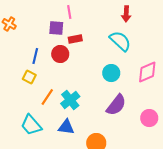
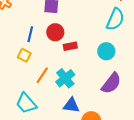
red rectangle: (75, 39) -> (70, 46), moved
cyan semicircle: (120, 41) -> (115, 19), turned 70
blue triangle: (66, 127) -> (71, 105), moved

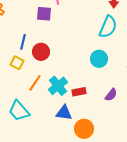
red circle: (55, 32) -> (41, 52), moved
red rectangle: (70, 46) -> (79, 92), moved
purple semicircle: (111, 83) -> (111, 95), moved, size x0.6

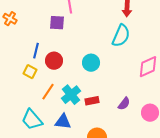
cyan circle: (99, 59) -> (91, 63), moved
blue triangle: (64, 113) -> (63, 122), moved

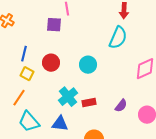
blue line: (36, 51) -> (24, 54), moved
orange line: (48, 92) -> (19, 98), moved

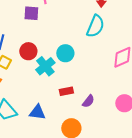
cyan cross: (68, 97) -> (45, 66), moved
purple semicircle: (121, 106) -> (88, 101), moved

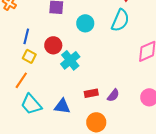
cyan circle: (65, 53) -> (85, 23), moved
red rectangle: (66, 91) -> (91, 93), moved

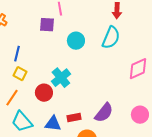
red circle: (53, 45) -> (44, 93), moved
red rectangle: (91, 93) -> (74, 118), moved
purple semicircle: (113, 95) -> (104, 113), size x1.5

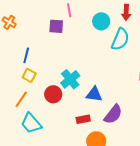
cyan circle: (76, 41) -> (101, 21), moved
blue triangle: (53, 124) -> (94, 94), moved

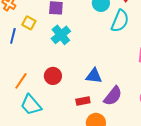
blue line: (26, 55) -> (13, 36), moved
yellow square: (29, 75) -> (29, 23), moved
cyan cross: (70, 79) -> (61, 35), moved

